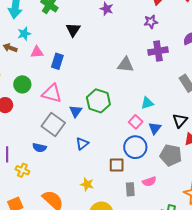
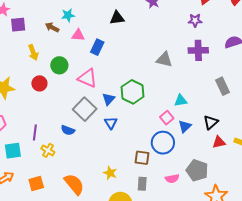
black triangle: (73, 30) -> (117, 18), turned 42
blue triangle: (82, 144) -> (111, 123), moved, turned -32
gray pentagon: (171, 155) -> (197, 170), moved
gray rectangle: (130, 189) -> (142, 184), moved

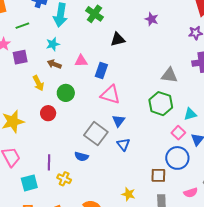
cyan star: (68, 15) -> (53, 44), moved
brown arrow: (52, 27) -> (54, 64), moved
pink triangle: (87, 78) -> (110, 95), moved
green hexagon: (133, 92) -> (161, 104), moved

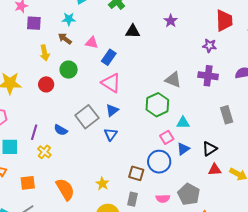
blue semicircle: (82, 156) -> (61, 130), moved

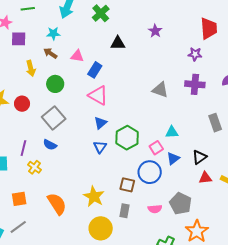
red circle: (46, 84) -> (22, 104), moved
green hexagon: (157, 105) -> (127, 138), moved
gray square: (87, 117) -> (54, 118), moved
yellow star: (102, 184) -> (94, 197), size x1.5

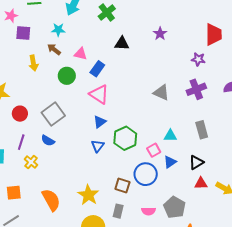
green circle: (55, 84) -> (67, 76), moved
purple cross: (195, 84) -> (196, 89), turned -30
red circle: (22, 104) -> (20, 114), moved
gray rectangle: (215, 123) -> (202, 130), moved

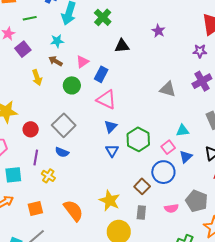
purple square: (23, 33) -> (23, 49), turned -35
pink triangle: (81, 54) -> (82, 62), turned -40
brown square: (122, 185) -> (142, 186), turned 35

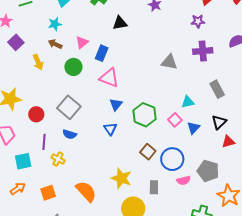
purple square: (23, 49) -> (16, 42), moved
purple cross: (202, 81) -> (203, 51), turned 30
blue triangle: (112, 151) -> (110, 129), moved
blue circle: (163, 172) -> (172, 159), moved
brown square: (142, 186) -> (148, 152), moved

